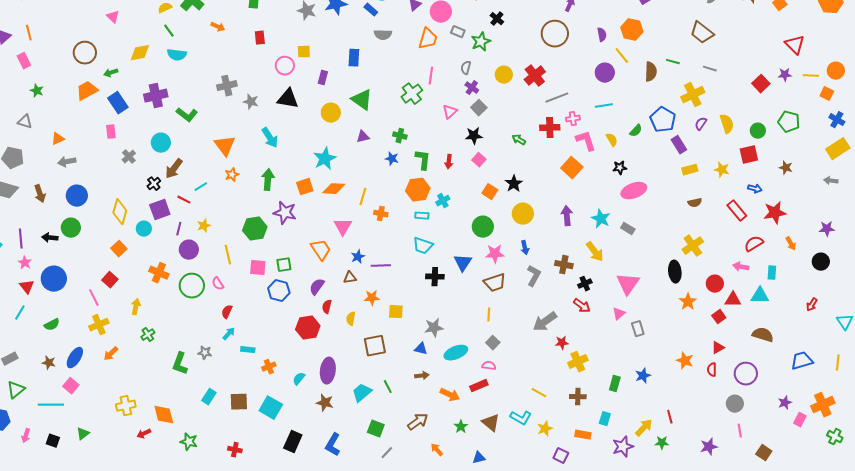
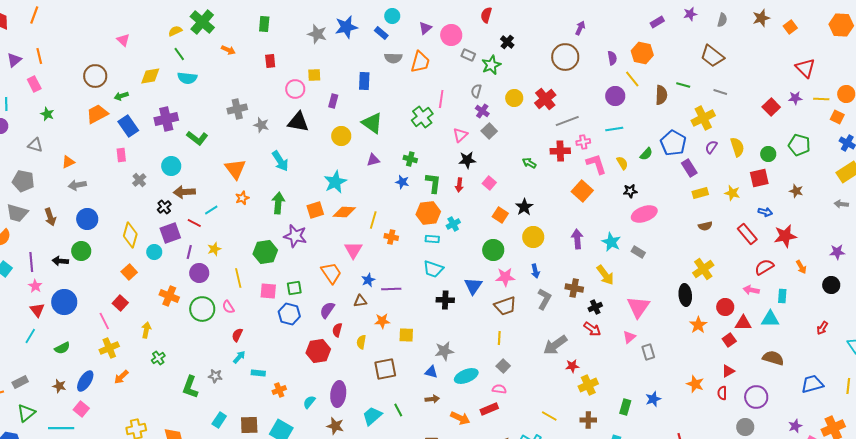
orange trapezoid: (428, 39) -> (420, 62), moved
black star: (474, 136) -> (467, 160), moved
brown arrow: (174, 169) -> (184, 192), turned 50

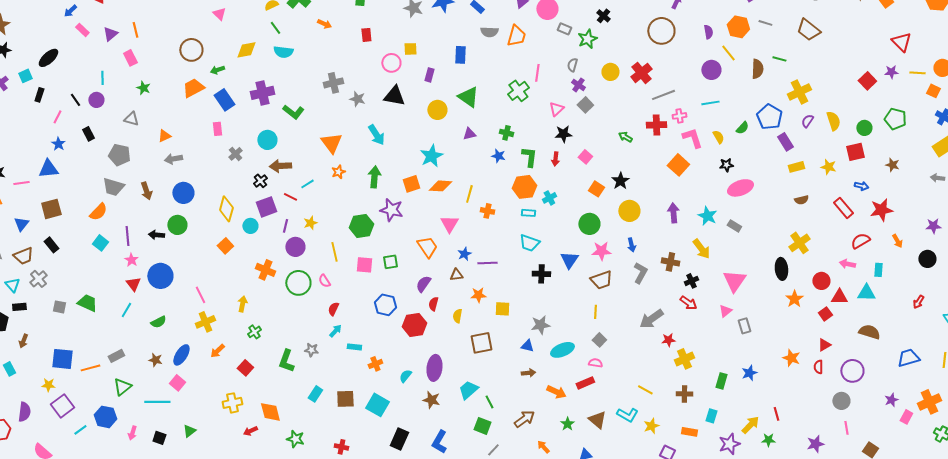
gray line: (720, 92) -> (765, 23), moved
red square: (120, 303) -> (245, 368), moved
blue hexagon: (289, 314) -> (385, 305), moved
green line: (398, 410) -> (489, 402), moved

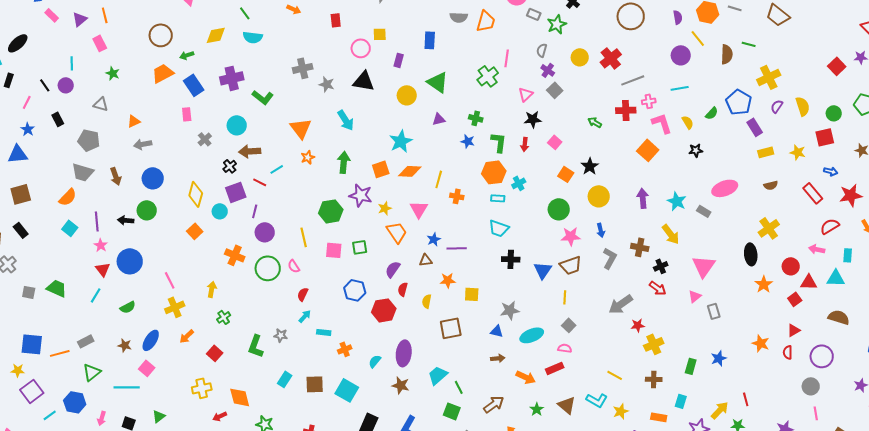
pink ellipse: (740, 188) -> (725, 188), moved
yellow star: (310, 223) -> (385, 208), moved
blue triangle: (569, 260) -> (543, 270), moved

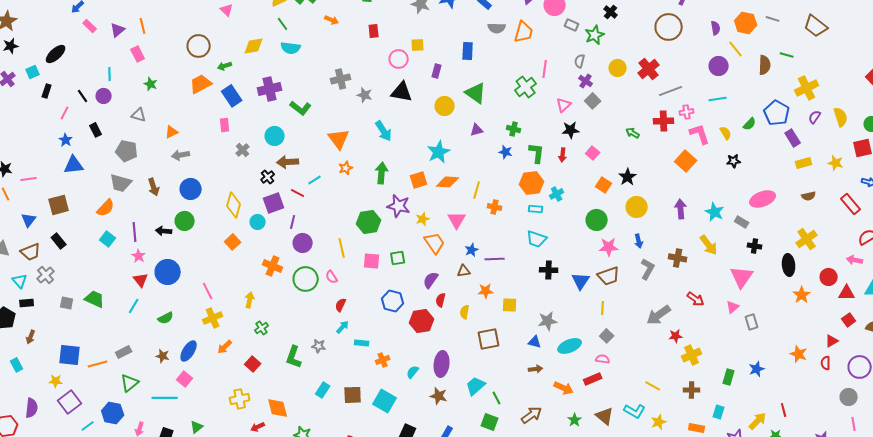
blue triangle: (18, 154) -> (74, 165), moved
black cross: (661, 266) -> (755, 246), moved, turned 32
red square: (795, 299) -> (849, 320), moved

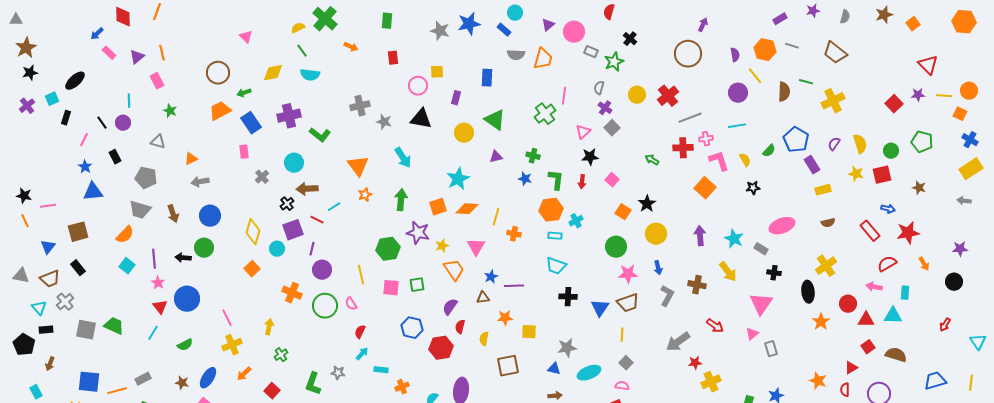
yellow cross: (807, 88) -> (833, 101), moved
yellow star: (836, 163) -> (856, 174), moved
gray square: (67, 303) -> (86, 330), size x1.5

